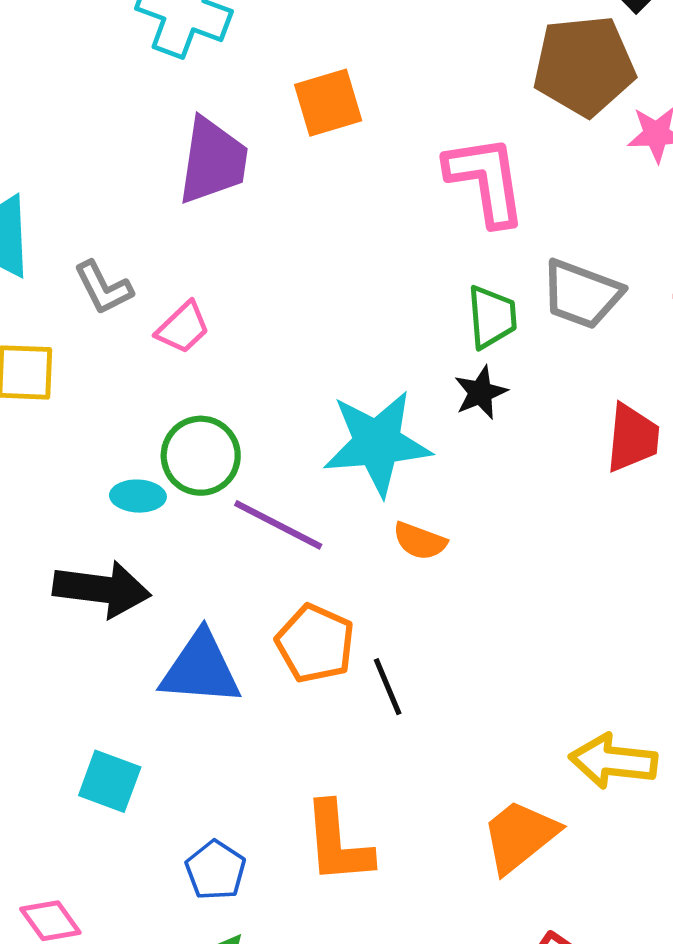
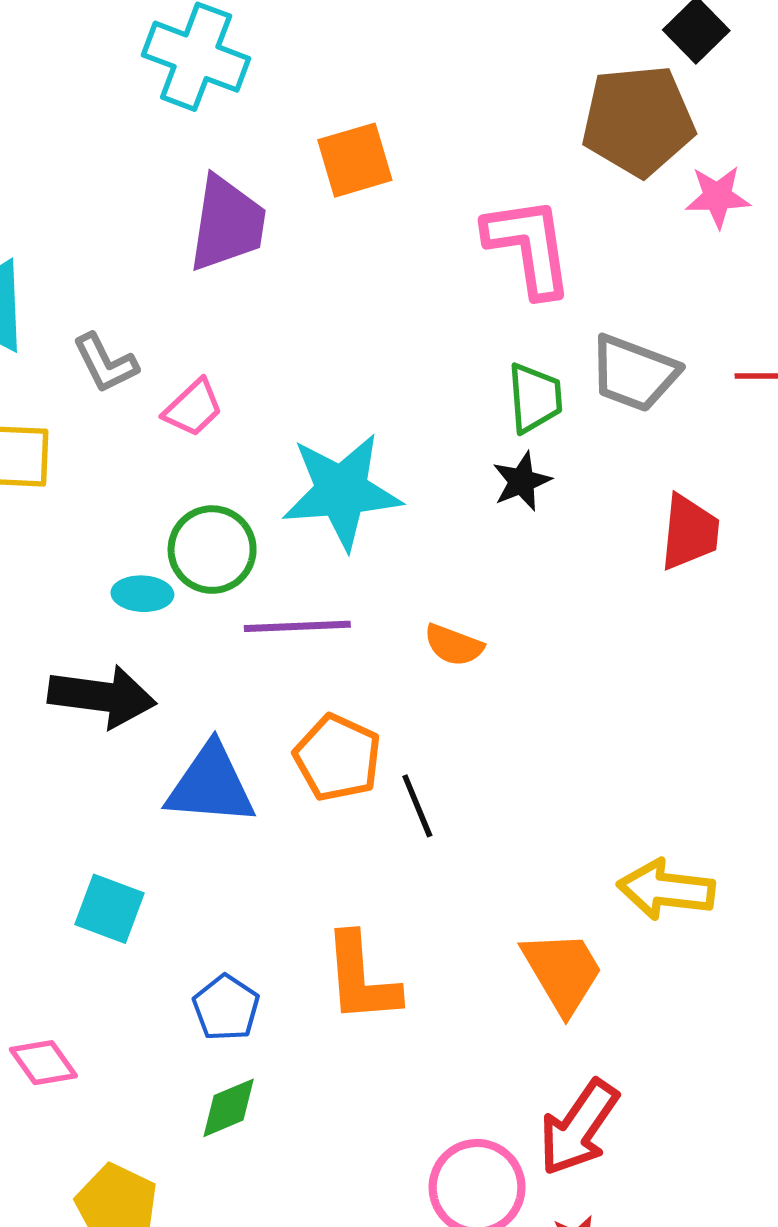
cyan star: (377, 443) -> (342, 491), moved
purple line: (278, 525) -> (297, 626), turned -30
orange trapezoid: (520, 836) -> (563, 972), turned 98

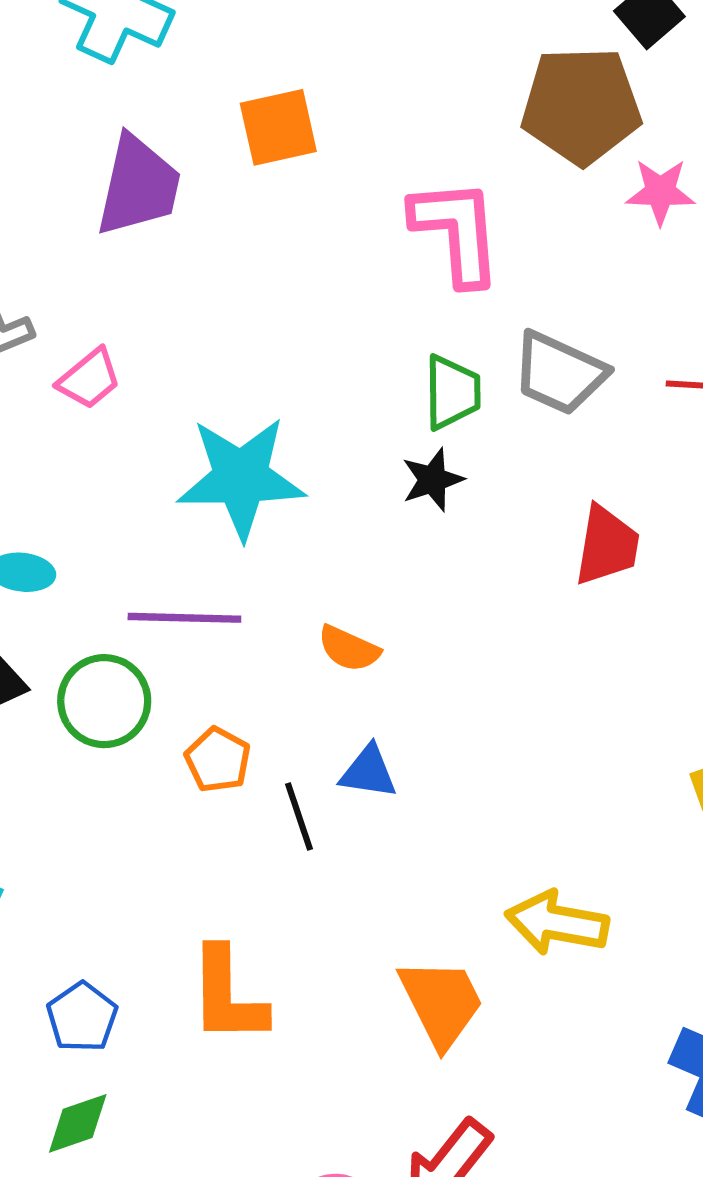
green circle: (212, 550) -> (104, 701), moved
orange pentagon: (338, 758) -> (218, 760), size x0.7
blue triangle: (211, 785) -> (369, 772), moved, size x0.6

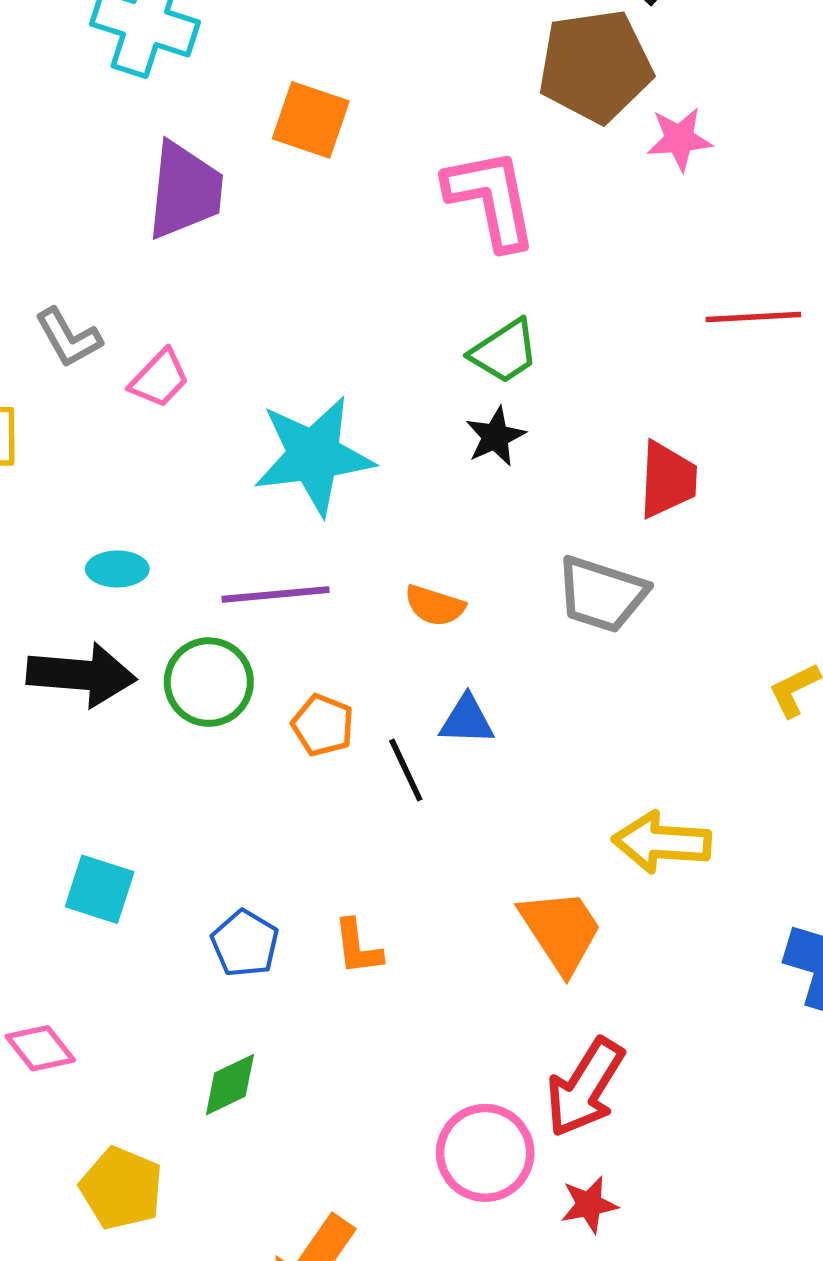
orange square: (278, 127) -> (311, 120), turned 38
gray trapezoid: (559, 373) -> (602, 594), moved
green trapezoid: (452, 392) -> (504, 351), turned 64
orange L-shape: (227, 995) -> (358, 947), size x0.6
blue pentagon: (82, 1017) -> (245, 943), moved

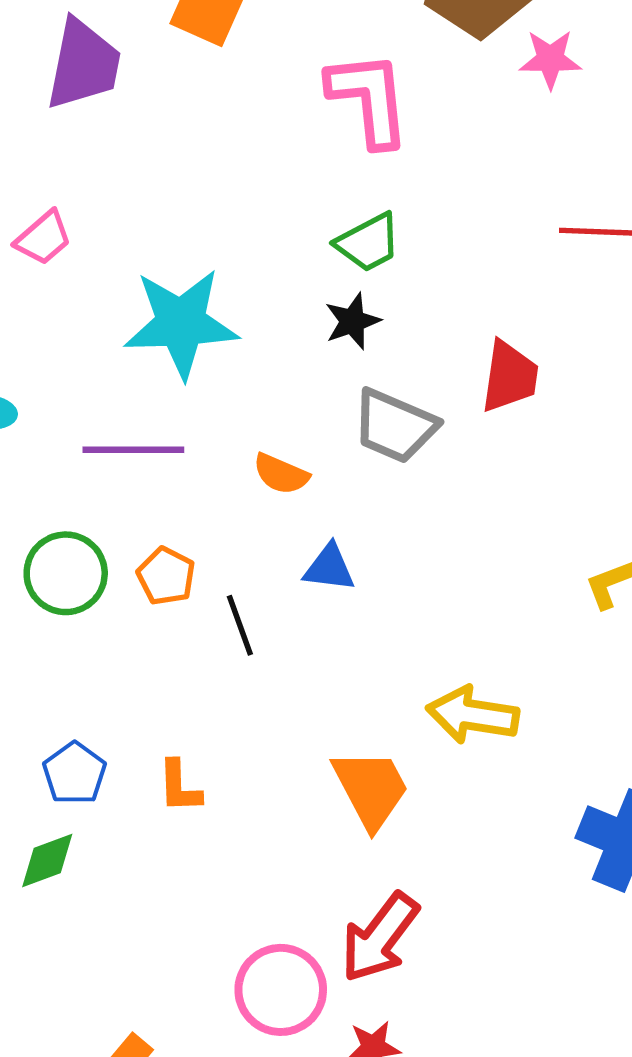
gray trapezoid: (602, 594) -> (395, 426), moved
green circle: (209, 682) -> (66, 573), moved
blue triangle: (467, 720) -> (329, 568), moved
green diamond: (230, 1085) -> (47, 861), moved

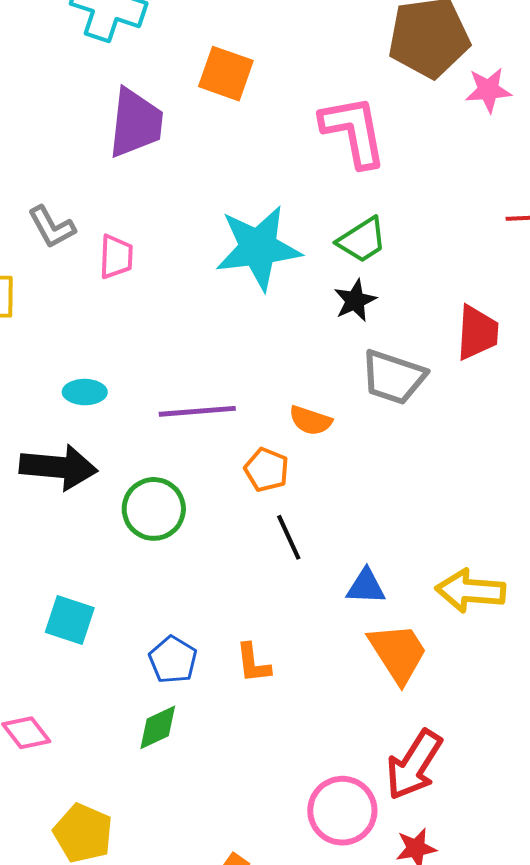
pink trapezoid: (43, 238) -> (116, 257), turned -42
cyan star: (181, 323) -> (258, 248), moved
blue triangle: (329, 568) -> (366, 587), moved
orange pentagon: (166, 576) -> (267, 470), moved

